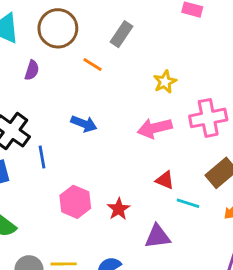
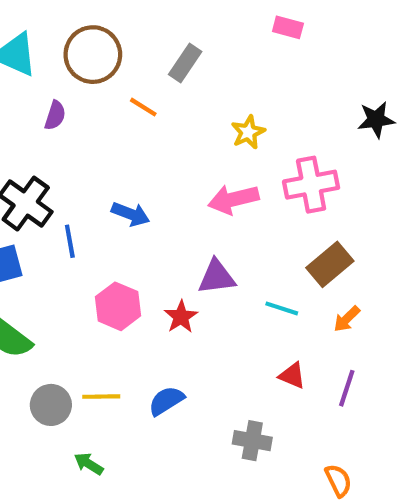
blue arrow: (84, 124) -> (131, 214), moved
red triangle: (165, 180) -> (292, 376), moved
purple triangle: (158, 236) -> (217, 277), moved

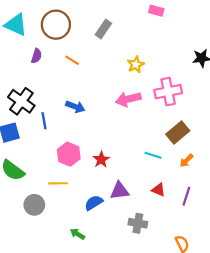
orange line: (143, 107) -> (72, 60), moved
purple triangle: (217, 277) -> (120, 191), moved
yellow line: (101, 397) -> (58, 183), moved
green arrow: (89, 464) -> (77, 234), moved

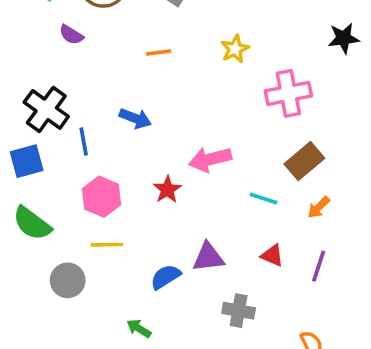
purple semicircle: (36, 56) -> (71, 35), turned 104
orange line: (72, 60) -> (158, 52), moved, turned -40
pink arrow: (128, 99) -> (210, 159), moved
pink hexagon: (69, 154) -> (101, 197), moved
red star: (101, 160) -> (167, 190), moved

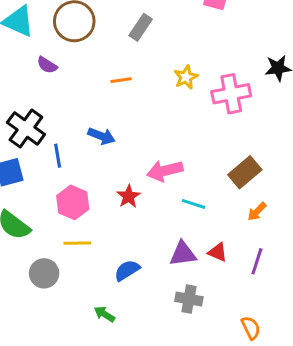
pink cross: (288, 93) -> (231, 94), moved
cyan line: (263, 198) -> (193, 204), moved
purple triangle: (208, 257) -> (183, 254), moved

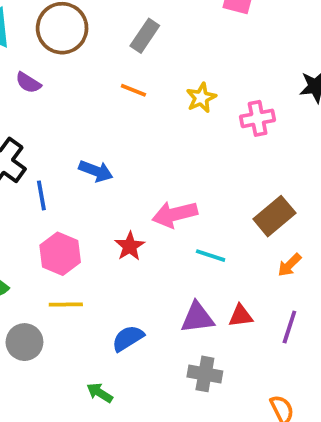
orange line: (121, 80) -> (133, 90), moved, turned 30
pink cross: (231, 94) -> (258, 118), size x0.7
red triangle: (218, 252) -> (241, 316), turned -30

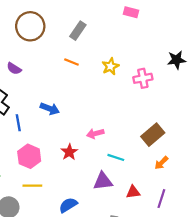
purple semicircle: (28, 83) -> (14, 69), moved
pink arrow: (175, 214) -> (95, 134), size x0.7
purple triangle: (197, 318) -> (103, 181), moved

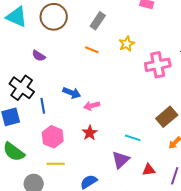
yellow star: (110, 66) -> (127, 44), moved
pink cross: (143, 78) -> (158, 65), size x1.4
pink arrow: (95, 134) -> (92, 106), moved
purple triangle: (103, 181) -> (121, 160), turned -36

